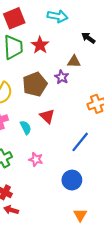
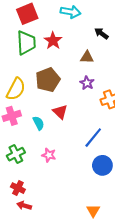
purple star: (62, 77) -> (87, 83), moved
blue circle: (72, 180) -> (102, 165), moved

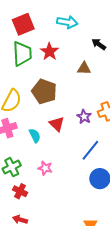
brown pentagon: (48, 80) -> (44, 91), turned -30
purple star: (87, 83) -> (84, 117), moved
red cross: (18, 188) -> (20, 191), moved

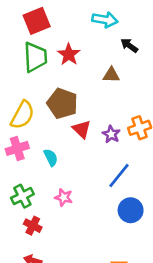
cyan arrow: (67, 22) -> (105, 20), moved
red triangle: (57, 124) -> (82, 129), moved

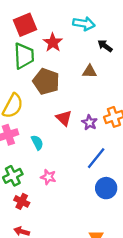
red star: (69, 54) -> (53, 43), moved
brown pentagon: (62, 103) -> (46, 81), moved

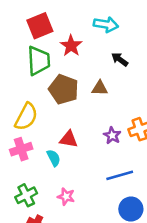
black arrow: (105, 46) -> (120, 59), moved
brown triangle: (89, 71) -> (100, 88), moved
red triangle: (64, 118) -> (69, 139), moved, turned -35
blue line: (96, 158) -> (120, 175), turned 35

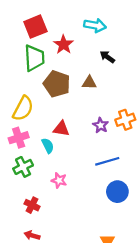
green cross: (26, 195) -> (23, 167), moved

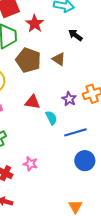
brown triangle: (89, 83) -> (59, 59), turned 32
cyan semicircle: (48, 146) -> (51, 118), moved
pink star: (59, 180) -> (30, 164), moved

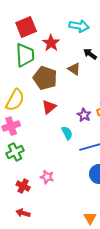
brown triangle: (59, 59) -> (74, 69), moved
red triangle: (33, 102) -> (49, 107), moved, turned -49

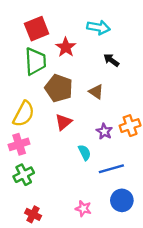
brown triangle: (74, 69) -> (96, 92), moved
pink star: (47, 177) -> (83, 209), moved

